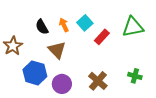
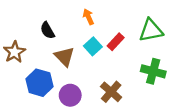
cyan square: (85, 23) -> (93, 46), moved
orange arrow: (64, 25) -> (88, 17), moved
green cross: (135, 76) -> (153, 71), moved, size x1.5

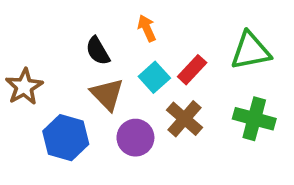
black semicircle: (47, 30) -> (98, 51), moved
brown cross: (111, 92) -> (184, 119), moved
purple circle: (70, 95) -> (135, 138), moved

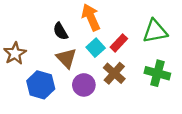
orange arrow: (147, 28) -> (91, 17), size x1.6

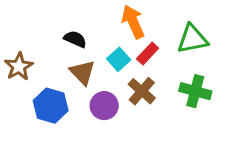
orange arrow: (91, 17) -> (133, 22), moved
black semicircle: (61, 31) -> (75, 39), turned 144

